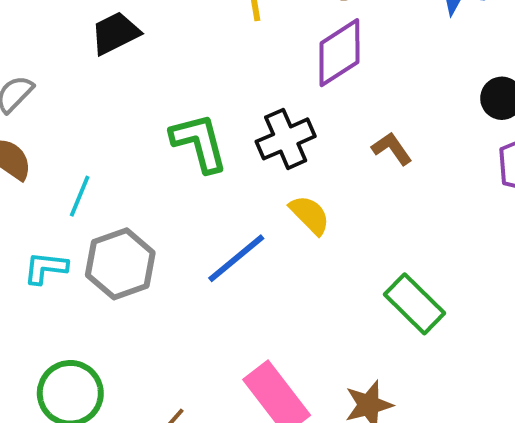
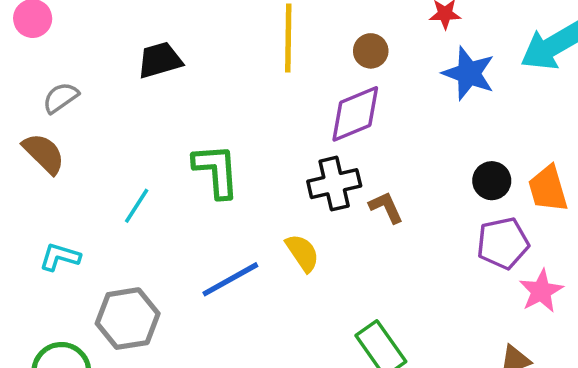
black cross: (286, 139) -> (334, 184), moved
cyan line: (80, 196) -> (137, 206), moved
gray hexagon: (120, 264) -> (128, 319), moved

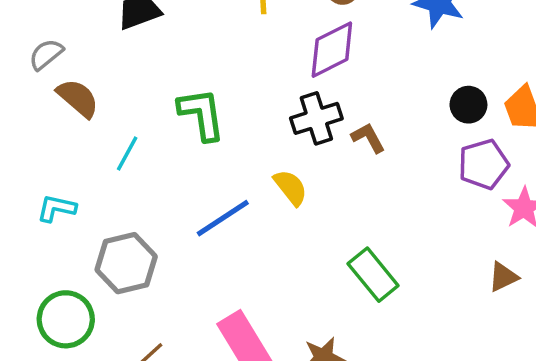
brown semicircle: (44, 153) -> (78, 98), moved

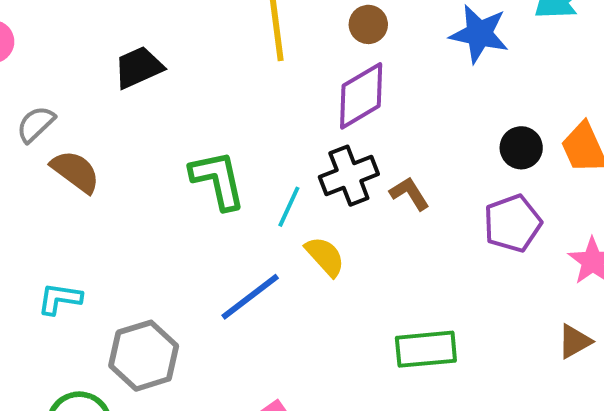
cyan line: (127, 154) -> (289, 207), moved
purple pentagon: (484, 164) -> (512, 223), moved
green rectangle: (373, 275) -> (426, 349), turned -52

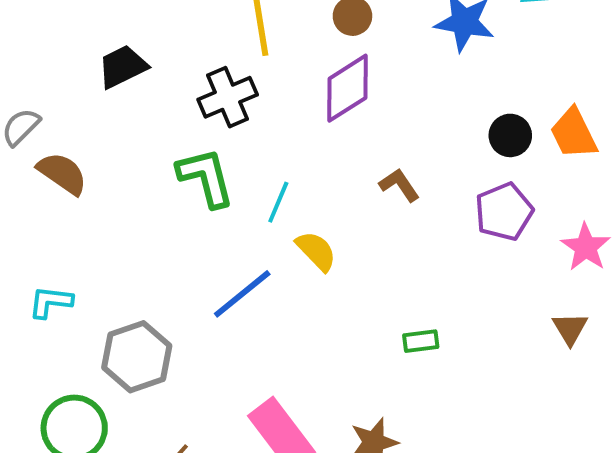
black cross: (349, 176) -> (228, 97), moved
brown triangle: (574, 341) -> (570, 329), turned -30
green rectangle: (426, 349) -> (421, 341), size x0.6

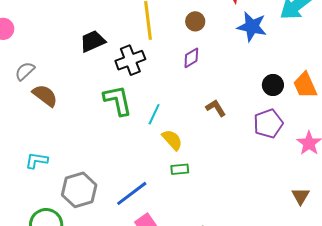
black trapezoid: (122, 67) -> (93, 41), moved
purple diamond: (348, 88) -> (191, 58), size x0.6
blue line: (242, 294) -> (132, 193), moved
brown triangle: (570, 329) -> (301, 196), moved
green rectangle: (421, 341) -> (180, 169), moved

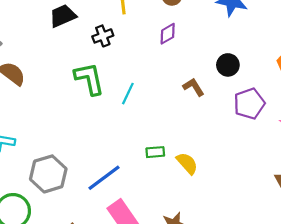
black cross: (130, 60) -> (103, 36), size x0.7
black circle: (273, 85) -> (228, 65), moved
yellow semicircle: (172, 140) -> (187, 163), moved

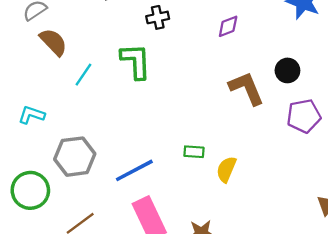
brown L-shape: (194, 87) -> (247, 88), size x1.6
cyan line: (128, 94) -> (83, 75), moved
yellow semicircle: (187, 163) -> (226, 169), turned -125

